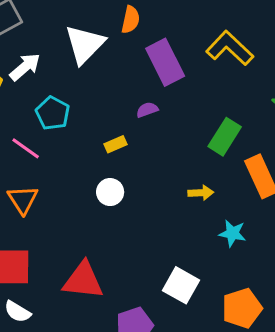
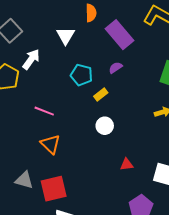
white triangle: (85, 44) -> (66, 36), size x0.7
cyan pentagon: (53, 113) -> (82, 75), moved
red triangle: (83, 280) -> (127, 164), moved, size x0.5

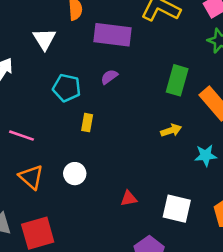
purple rectangle: (120, 35) -> (112, 35), turned -40
yellow rectangle: (101, 95) -> (87, 123), moved, turned -40
white circle: (105, 126) -> (75, 174), moved

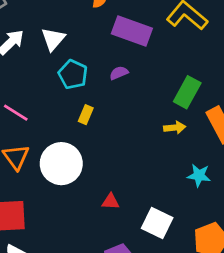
white triangle: (44, 39) -> (53, 39), moved
yellow arrow: (171, 130) -> (175, 128), moved
white circle: (75, 174) -> (61, 164), size x1.8

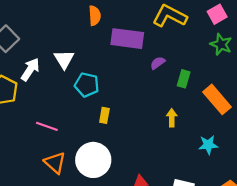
purple semicircle: (119, 73) -> (158, 63), moved
green rectangle: (187, 92) -> (184, 79), size x0.7
yellow arrow: (175, 128) -> (172, 118), moved, turned -72

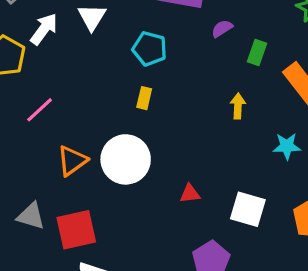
cyan pentagon: (87, 85) -> (150, 49), moved
pink line: (47, 126) -> (40, 110), moved, turned -65
orange triangle: (55, 163) -> (72, 161), turned 40

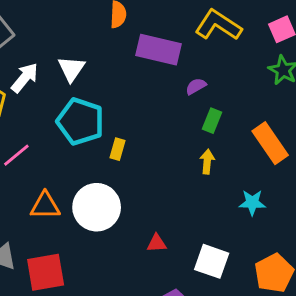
cyan pentagon: (150, 49) -> (80, 121), moved, size x1.4
green rectangle: (257, 52) -> (212, 121), moved
orange triangle: (72, 161) -> (45, 206), turned 32

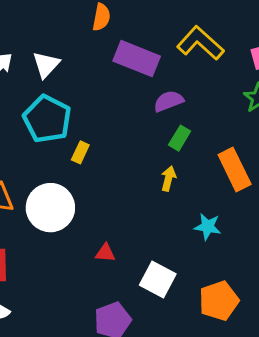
purple semicircle: (196, 86) -> (169, 101), size x1.4

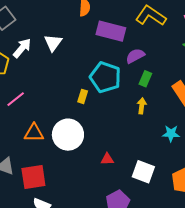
cyan pentagon: (47, 119) -> (105, 77), moved

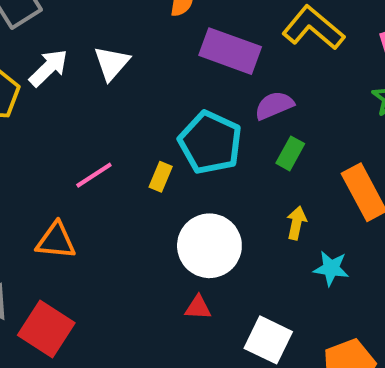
pink line: (16, 99) -> (94, 175), moved
yellow arrow: (142, 106) -> (296, 223), moved
white circle: (68, 135) -> (209, 246), moved
red square: (33, 177) -> (46, 329), turned 36

